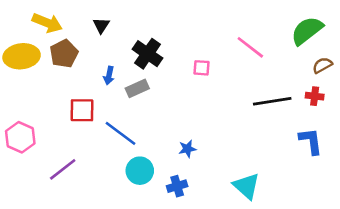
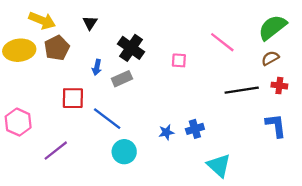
brown semicircle: (322, 65) -> (270, 58), moved
blue cross: (177, 186) -> (195, 129), moved

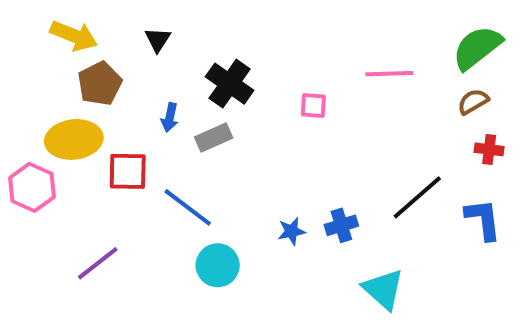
pink line: (222, 42) -> (389, 74), turned -40
yellow ellipse: (19, 50) -> (74, 139), moved
black line: (242, 90) -> (417, 197), moved, turned -32
pink hexagon: (18, 122) -> (32, 187), moved

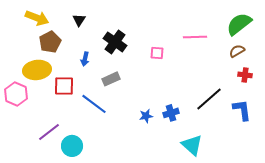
gray rectangle: (214, 137) -> (111, 79), moved
cyan circle: (218, 265) -> (72, 146), moved

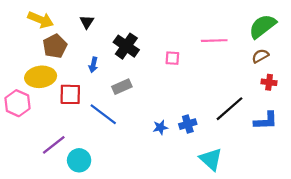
blue L-shape: (242, 110) -> (266, 121), turned 95

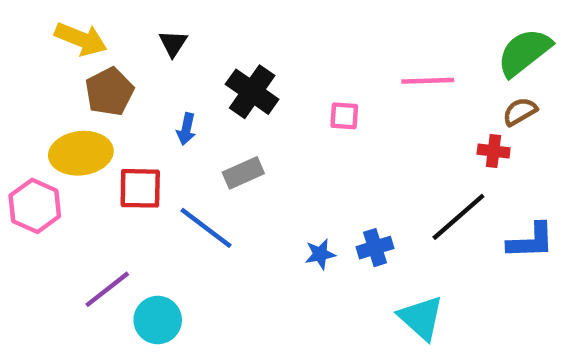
red cross: (269, 82) -> (494, 151), moved

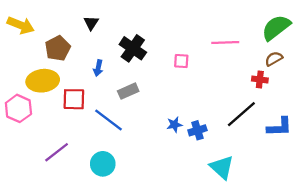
yellow arrow: (81, 39) -> (21, 25), moved
blue star: (320, 254) -> (174, 125), moved
cyan circle: (158, 320) -> (103, 164), moved

